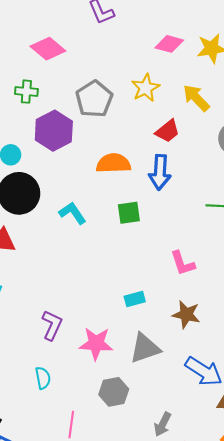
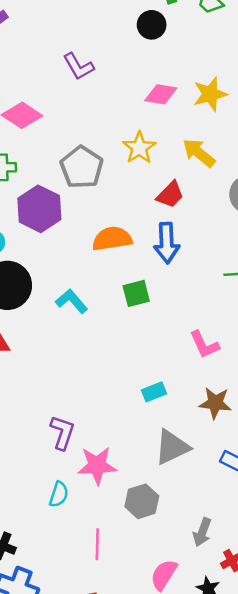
pink star: (96, 344) -> (97, 465), moved
cyan semicircle: (43, 378) -> (59, 494), turned 35

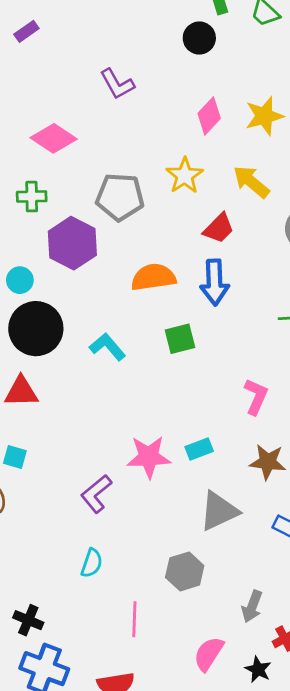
pink diamond: (161, 94) -> (209, 116), turned -56
gray pentagon: (82, 167) -> (120, 197), turned -30
pink L-shape: (204, 345) -> (256, 397), turned -132
purple L-shape: (62, 433) -> (96, 494), turned -148
pink star: (97, 465) -> (149, 457), moved

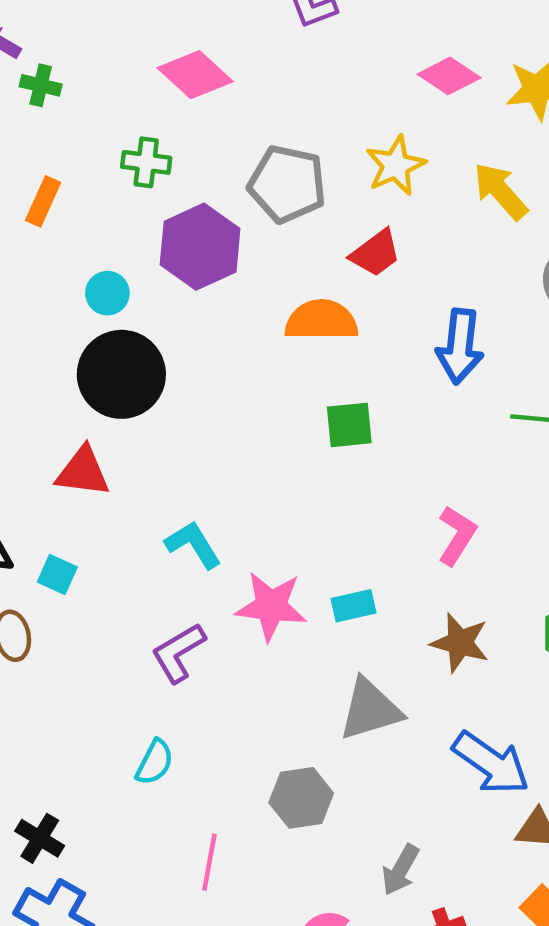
pink diamond: (209, 116) -> (449, 76), turned 72
red trapezoid: (219, 228) -> (376, 253), moved
blue arrow: (214, 282) -> (460, 346), moved
cyan L-shape: (108, 347) -> (193, 545), moved

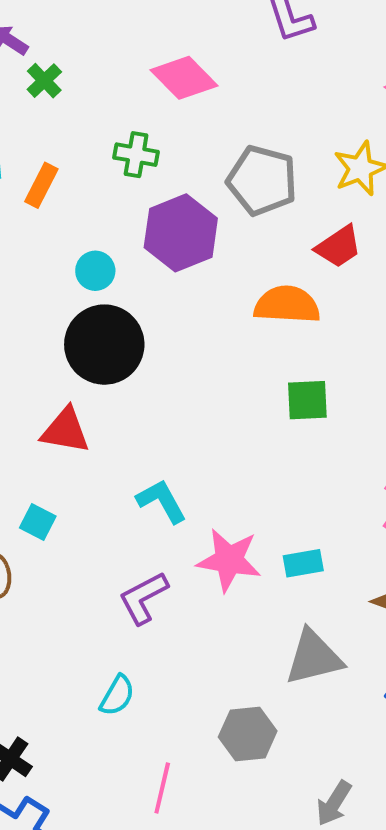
green cross: (41, 85) -> (44, 81), turned 30

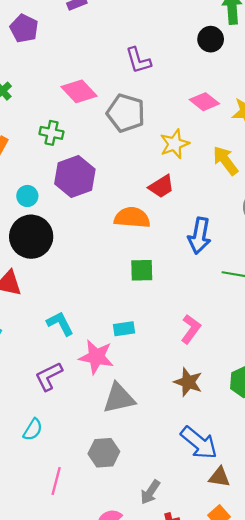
gray pentagon: (262, 180) -> (126, 113), moved
cyan rectangle: (303, 563) -> (124, 329), moved
gray triangle: (314, 657) -> (119, 398), moved

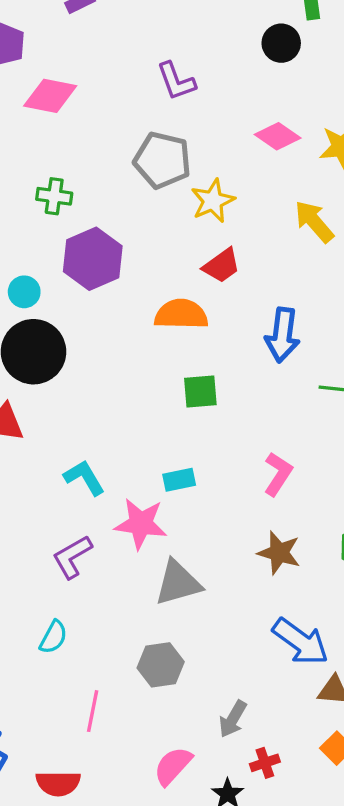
pink diamond: (79, 91) -> (50, 96), moved, turned -32
yellow star: (175, 144) -> (213, 201), moved

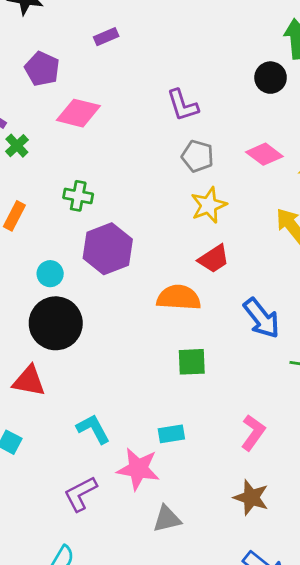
gray pentagon: (162, 160) -> (198, 156), moved, size x0.7
blue arrow: (282, 335) -> (262, 318), turned -48
gray triangle: (178, 583) -> (167, 519), size x0.7

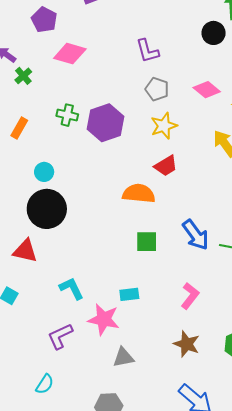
purple hexagon: (108, 249) -> (105, 123), moved
blue arrow: (262, 318) -> (196, 235), moved

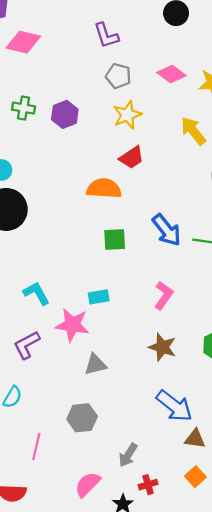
purple hexagon: (105, 123) -> (65, 114), size x0.7

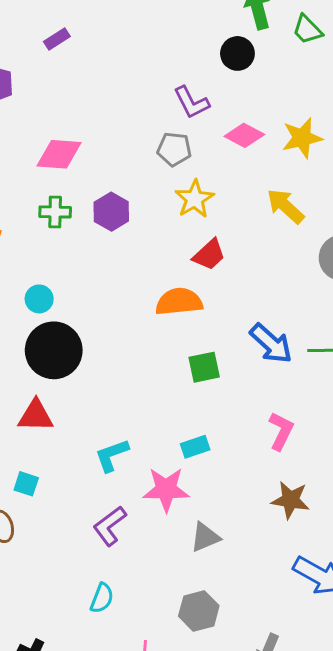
purple L-shape: (106, 35) -> (191, 102), moved
pink diamond: (23, 42) -> (59, 154), moved
cyan L-shape: (36, 293) -> (112, 455), turned -72

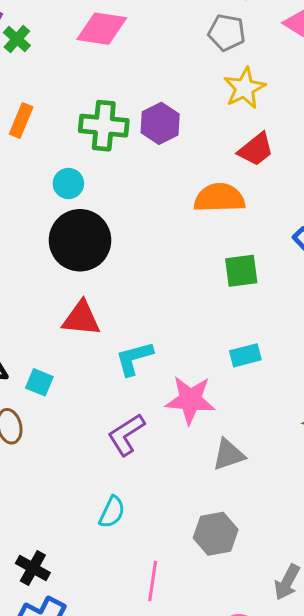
green cross: (55, 212) -> (104, 126), moved, size x1.4
purple hexagon: (111, 212) -> (160, 123), moved
red triangle: (36, 416) -> (81, 318), moved
cyan rectangle: (195, 447) -> (245, 355), moved

